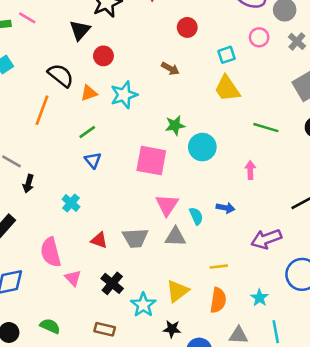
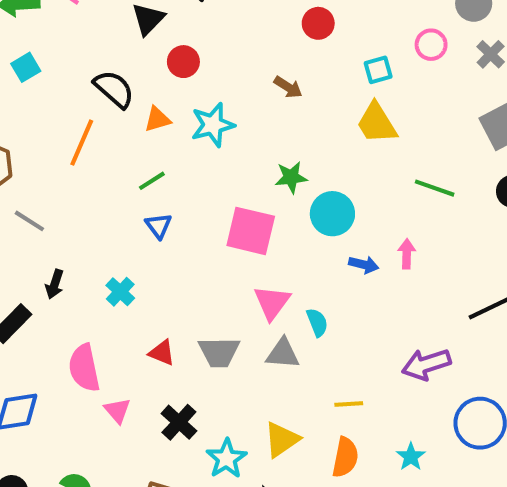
black arrow: (28, 184) -> (55, 284), moved
blue arrow: (225, 208) -> (364, 265), moved

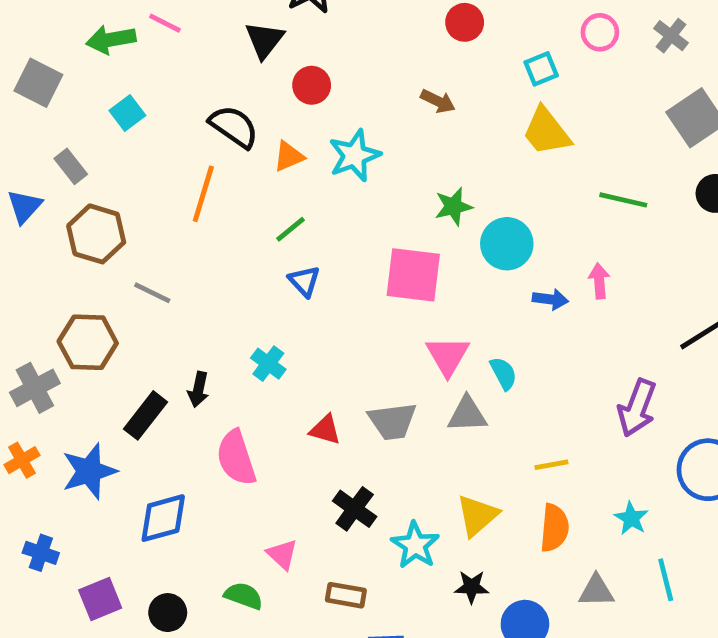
black arrow: (55, 284) -> (198, 389), moved
purple arrow: (426, 364) -> (637, 408), turned -45
pink triangle: (117, 411) -> (282, 554), moved

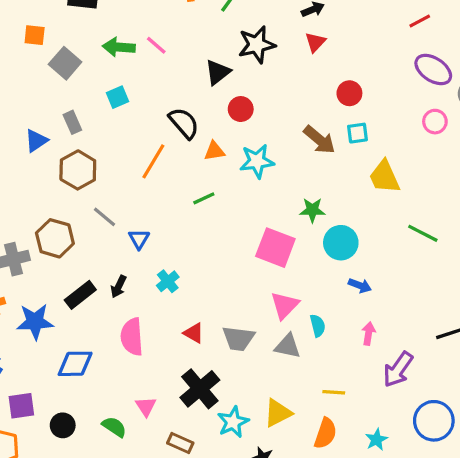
cyan square: (541, 69) -> (357, 133), moved
brown arrow: (438, 101) -> (319, 140), size x1.5
blue triangle: (304, 281) -> (139, 239), moved
pink arrow: (599, 281) -> (368, 333), moved
black cross: (355, 509) -> (200, 389), size x1.4

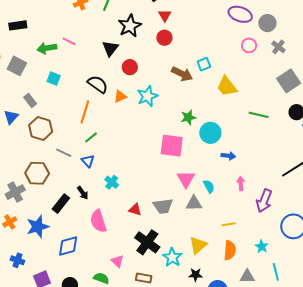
red circle: (349, 93) -> (164, 38), moved
cyan square: (118, 97) -> (54, 79), turned -32
green line: (204, 198) -> (91, 137), moved
black arrow: (119, 287) -> (83, 193), turned -48

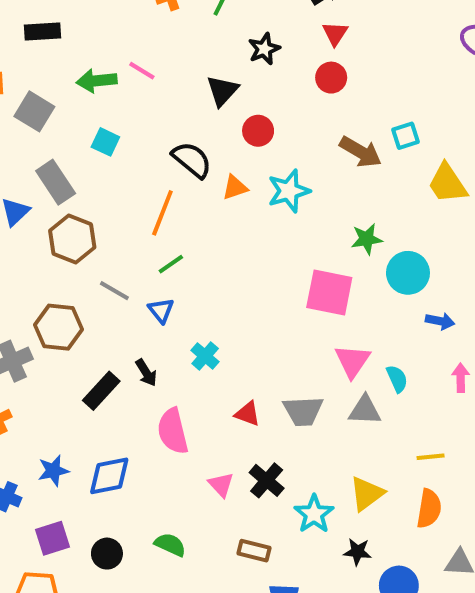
black star: (130, 26) -> (264, 49), size x0.7
gray rectangle: (30, 101) -> (56, 182), size x1.5
blue star: (38, 227) -> (53, 471), moved, size x0.7
black cross: (147, 242) -> (267, 480), size x0.7
pink triangle: (117, 261) -> (221, 485), moved

